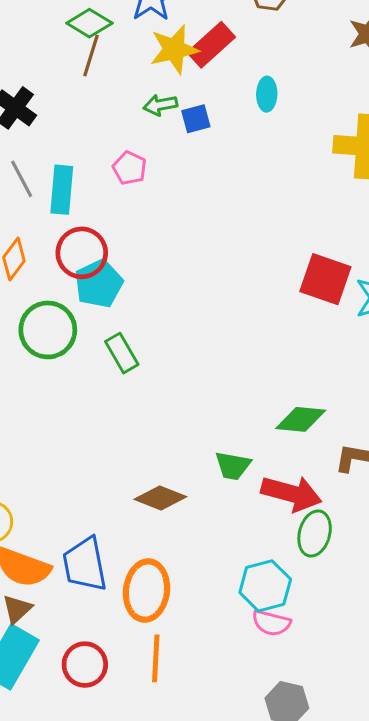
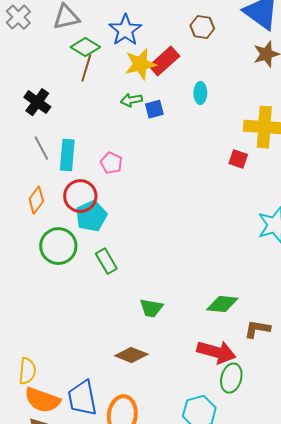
pink pentagon: (130, 168) -> (111, 163), moved
red square: (325, 279) -> (238, 159), moved, size x0.6
green trapezoid: (233, 466) -> (151, 308), moved

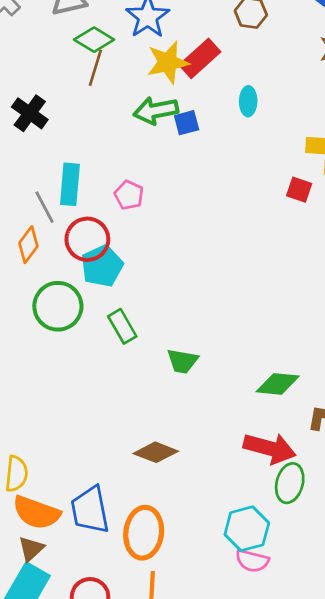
green arrow: (131, 100) -> (156, 111), size x1.5
gray line: (41, 148) -> (44, 207), moved
green trapezoid: (151, 308) -> (183, 361), moved

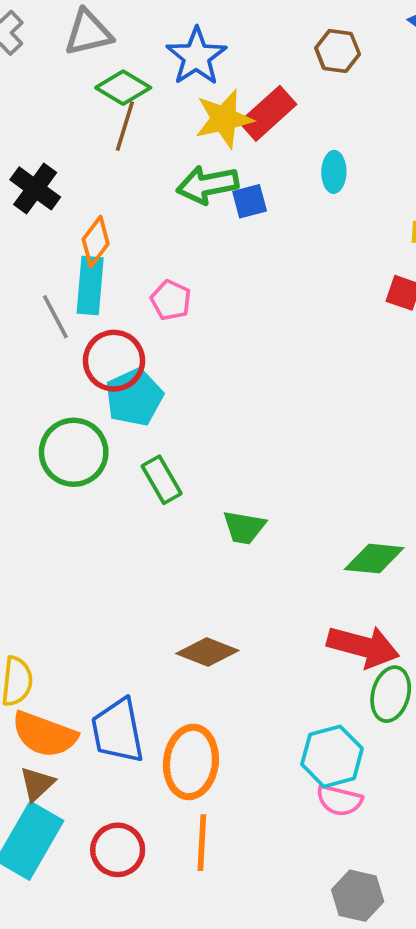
orange diamond: (28, 245) -> (96, 242), moved

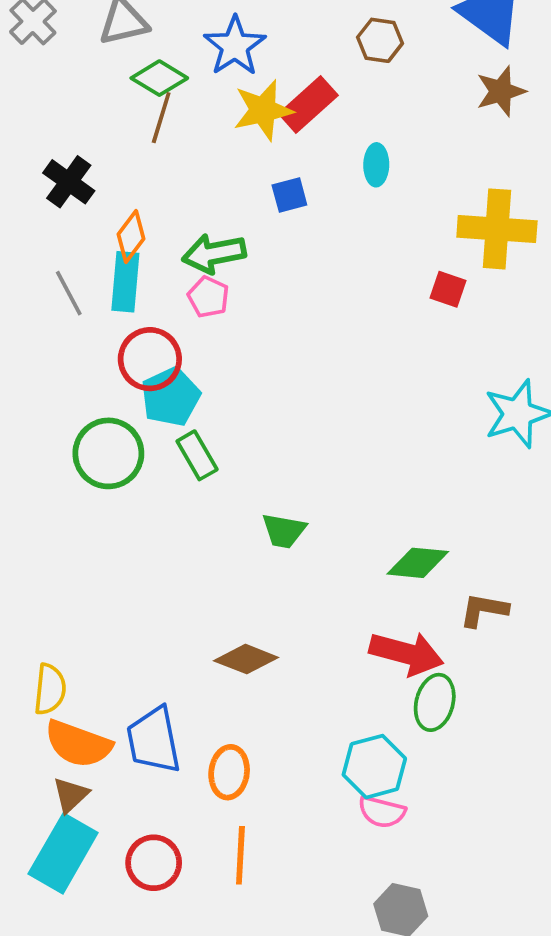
green arrow: (207, 185) -> (214, 253), moved
gray line: (55, 317) -> (69, 293), moved
green rectangle: (162, 480) -> (197, 455), moved
orange ellipse: (191, 762) -> (229, 772), size x0.7

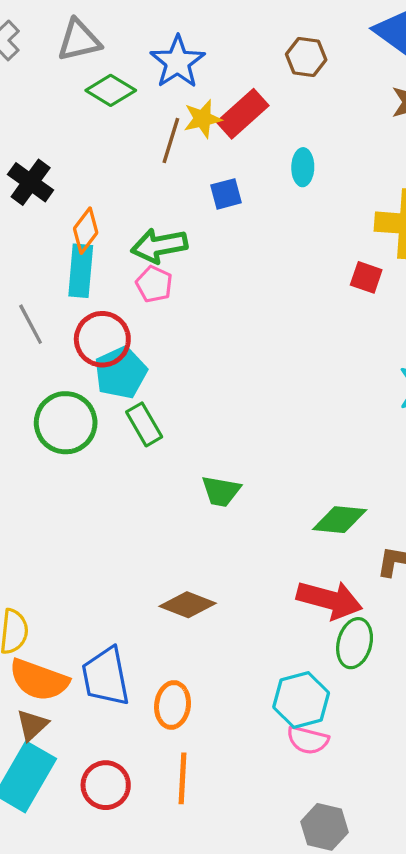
yellow star: (263, 110) -> (203, 119), size x0.7
brown line: (161, 118) -> (171, 140), moved
gray line: (69, 293) -> (31, 324), moved

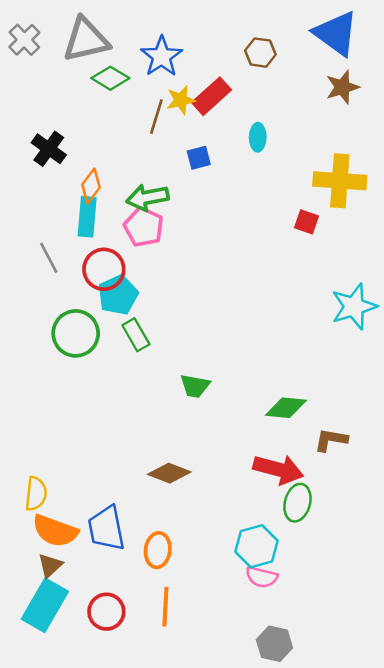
gray triangle: (79, 40) -> (86, 40), size x1.4
pink pentagon: (154, 284) -> (144, 227), size x1.4

